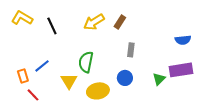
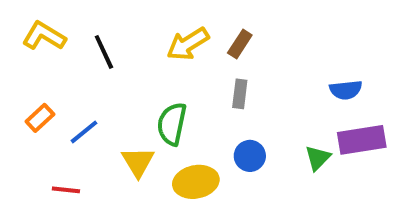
blue semicircle: (183, 40) -> (346, 90), moved
gray rectangle: (131, 50) -> (240, 94), moved
orange rectangle: (23, 76) -> (40, 118), moved, turned 64
red line: (33, 95) -> (66, 190), turned -40

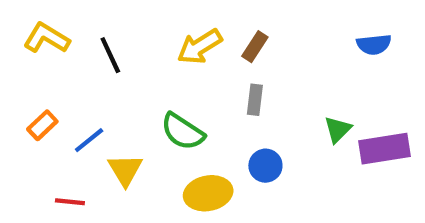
blue semicircle: (346, 90) -> (374, 44), moved
green semicircle: (172, 124) -> (183, 132), turned -69
green triangle: (318, 158) -> (338, 129), moved
yellow triangle: (138, 162) -> (125, 170), moved

